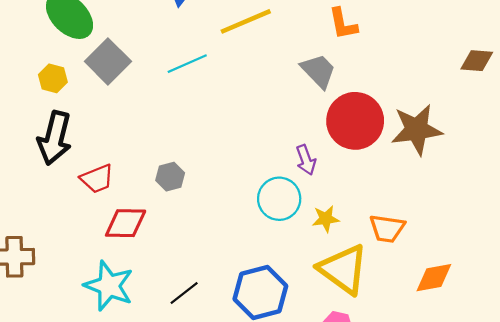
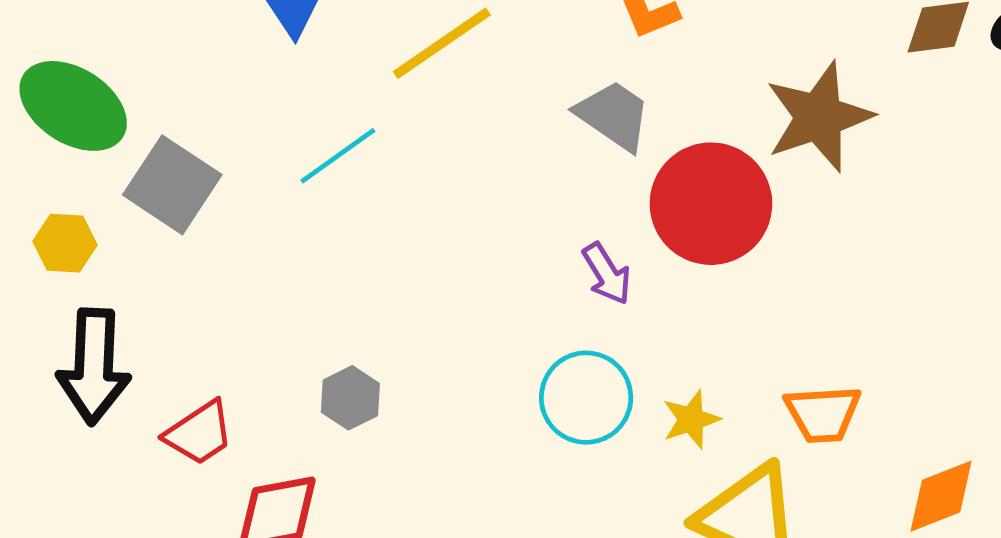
brown star: (417, 130) -> (819, 117), moved
purple arrow: (306, 160) -> (607, 274), moved

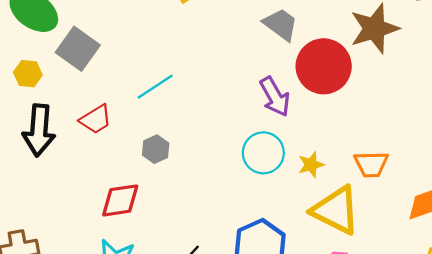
cyan line: (338, 156) -> (155, 87), moved
purple arrow: (607, 274) -> (275, 97), size x1.4
red trapezoid: (199, 433) -> (96, 119), moved

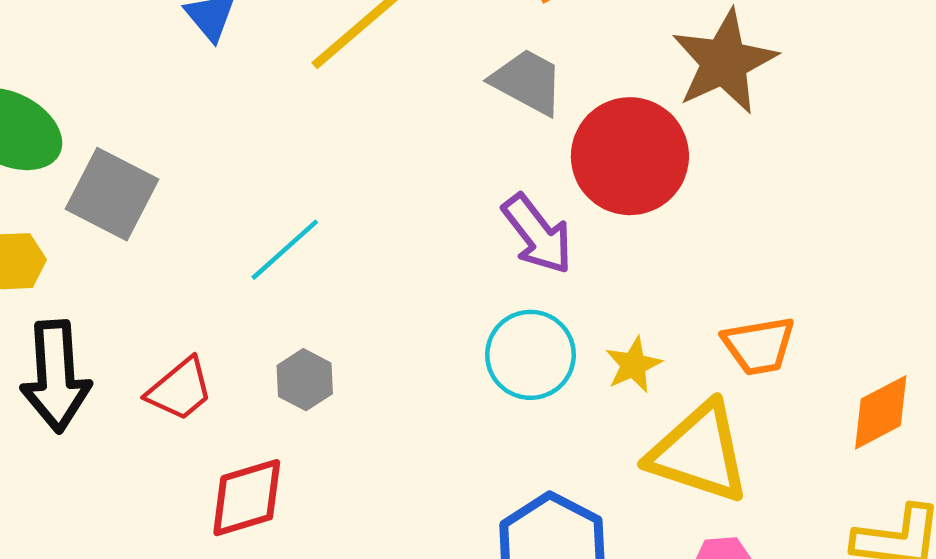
red trapezoid: (96, 119) -> (180, 389), moved

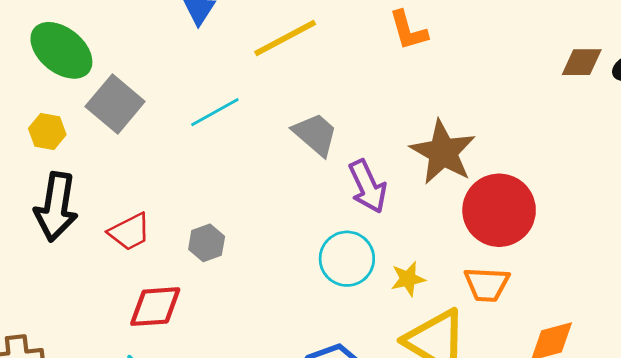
brown star: (724, 62) -> (443, 152), moved, turned -30
gray trapezoid: (527, 82) -> (315, 134), moved
red circle: (630, 156) -> (499, 210), moved
cyan line: (285, 250) -> (215, 112), moved

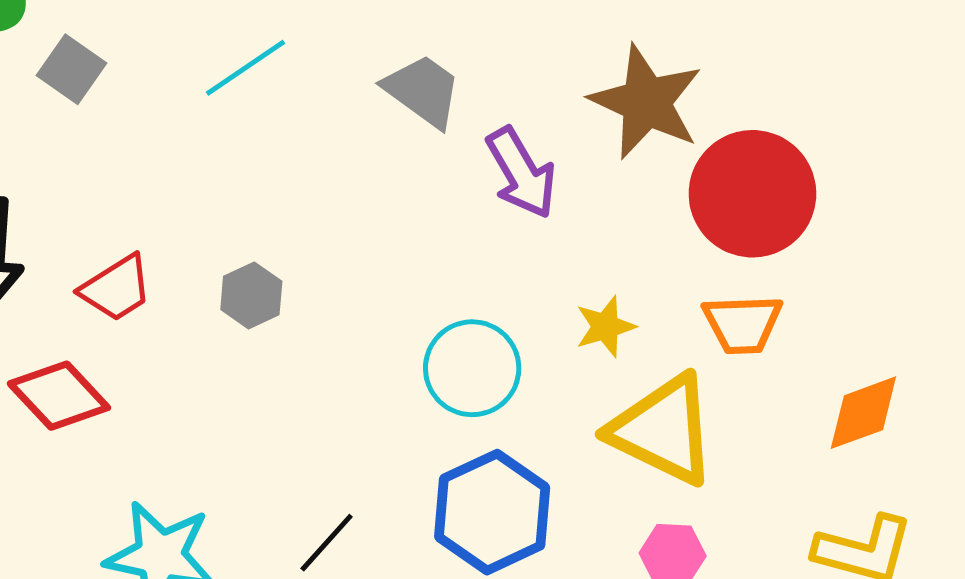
gray square: (115, 104) -> (71, 69), size x0.7
cyan circle: (347, 259) -> (472, 368), moved
red diamond: (155, 307) -> (59, 396), moved, turned 56

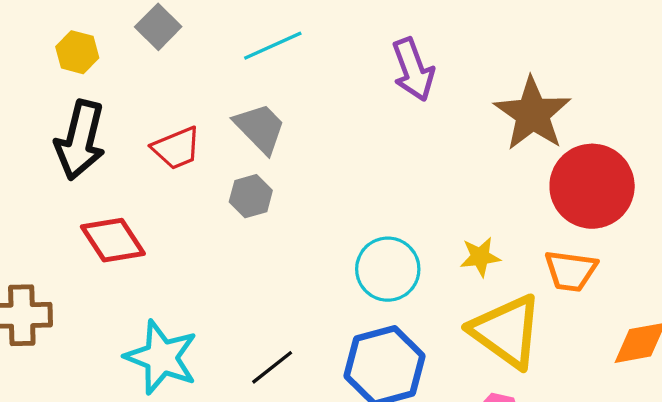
gray trapezoid: (423, 91) -> (260, 128), moved
purple arrow: (521, 173) -> (413, 70), moved
red trapezoid: (116, 288) -> (176, 148), moved

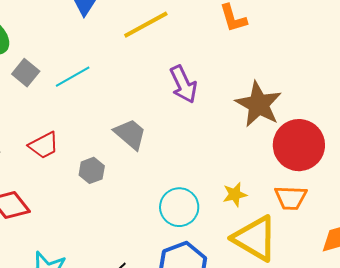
cyan line: (273, 46) -> (73, 77), moved
gray trapezoid: (260, 128) -> (130, 134), moved

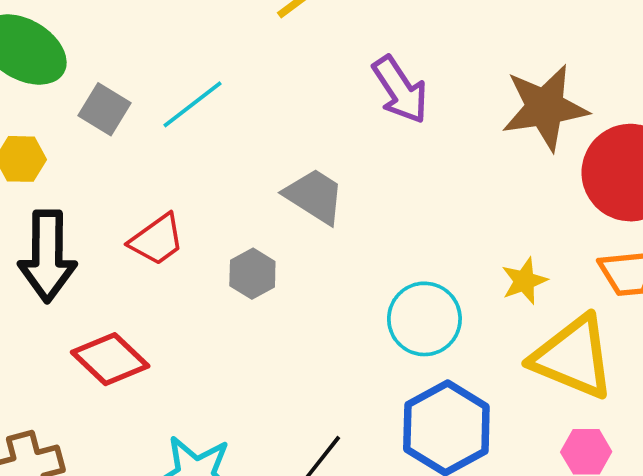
brown star: (259, 104) -> (545, 108), turned -30

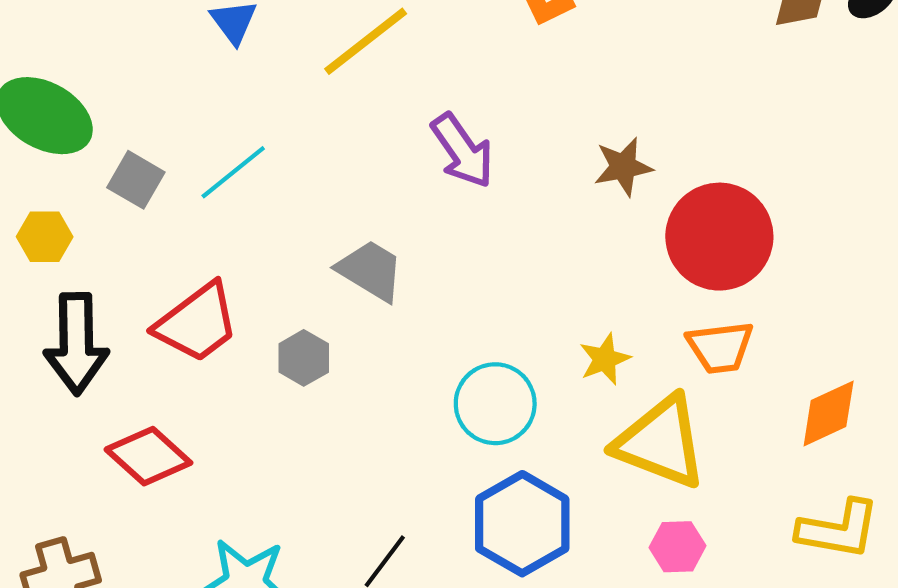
brown star: (545, 108) -> (623, 167), size x0.6
red trapezoid: (157, 240) -> (197, 323), size x1.4

